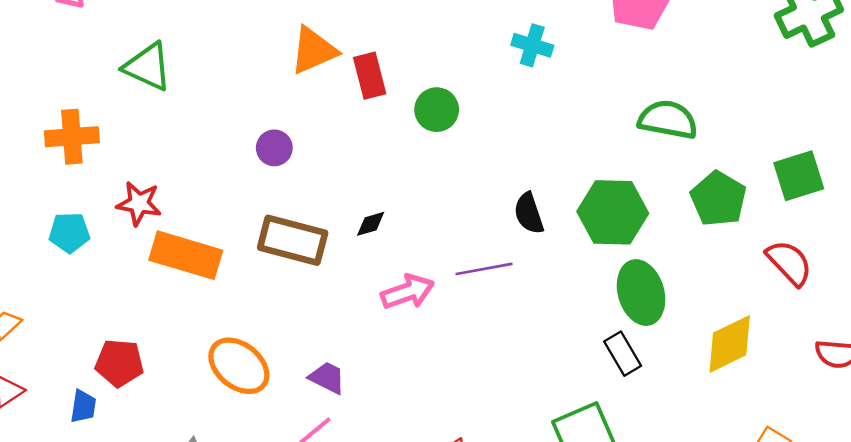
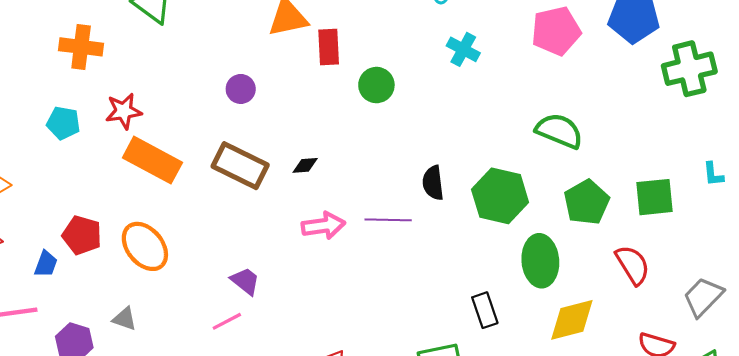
red star: (139, 203) -> (124, 111), turned -30
green ellipse: (641, 293) -> (540, 261), moved
orange ellipse: (239, 366) -> (145, 246), moved

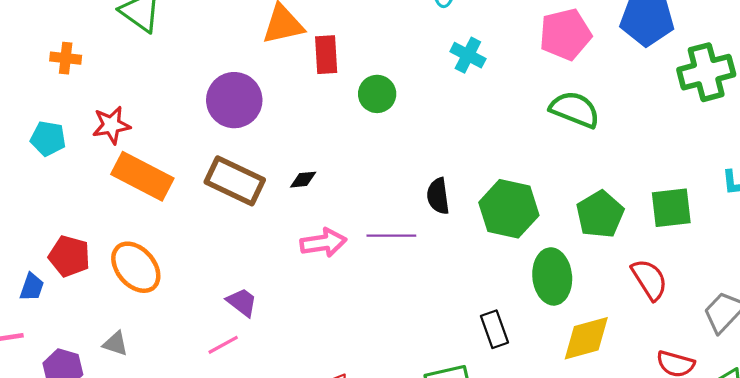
orange cross: (81, 47) -> (66, 58), size x0.7
purple circle: (241, 89) -> (234, 100), size x1.8
green semicircle: (559, 131) -> (575, 109), moved

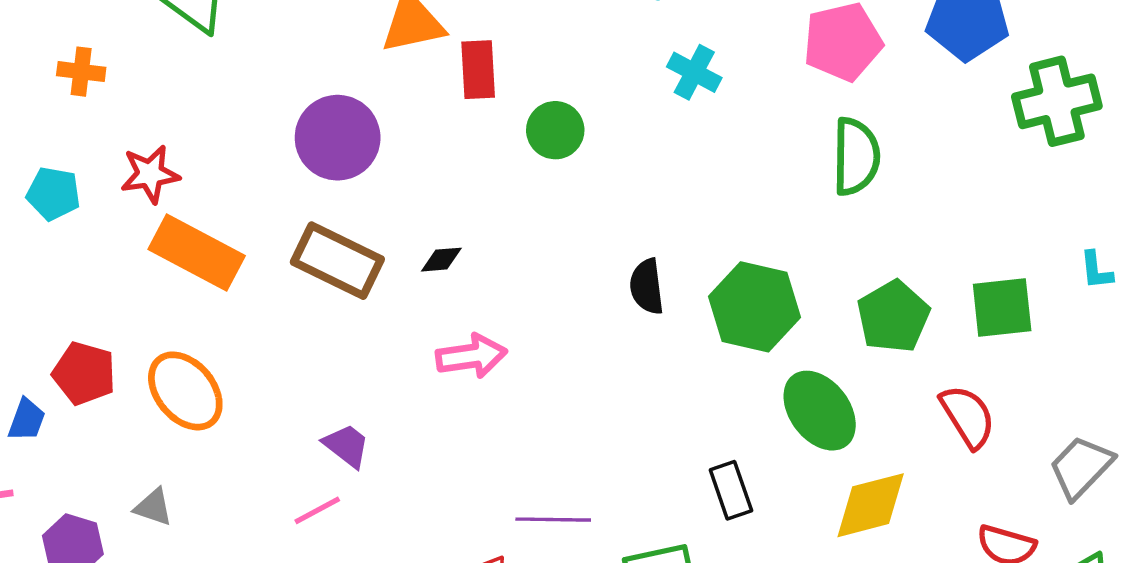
green semicircle: (575, 109) -> (856, 156), turned 69
purple line: (391, 236) -> (553, 520), moved
green ellipse: (552, 276) -> (820, 411), turned -32

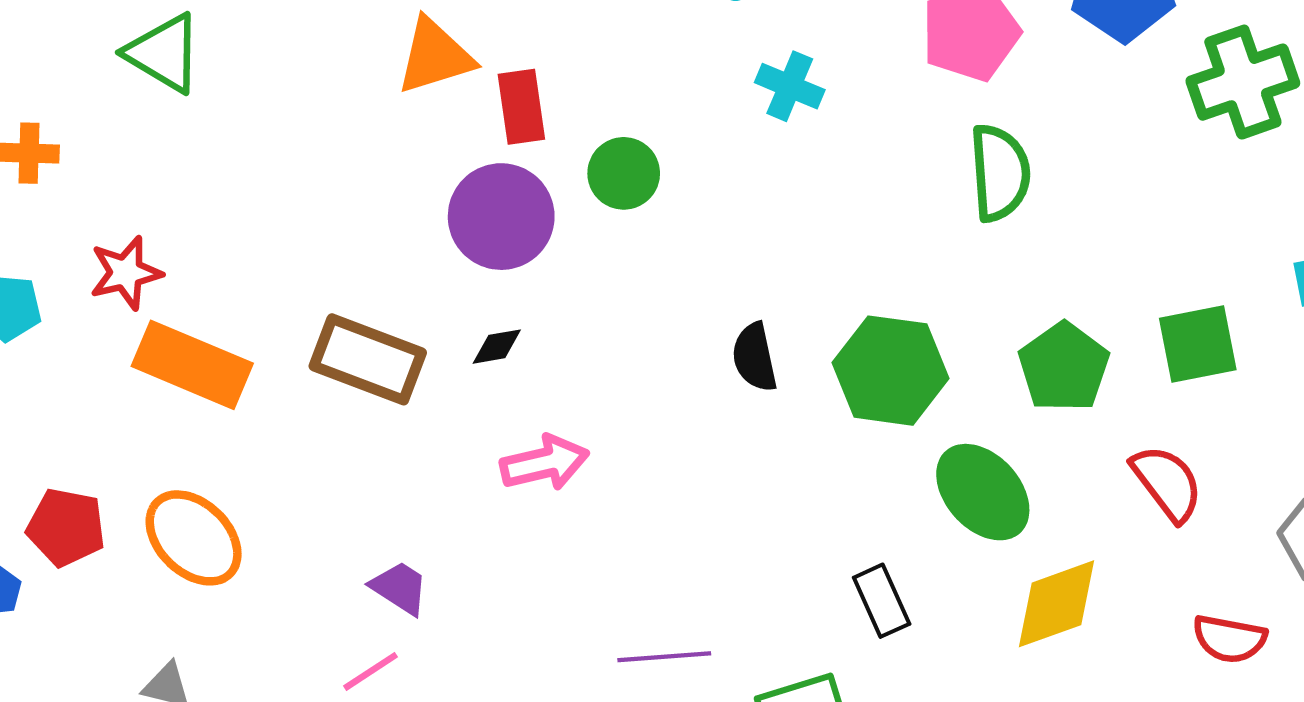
purple circle: (338, 138) -> (501, 217), moved

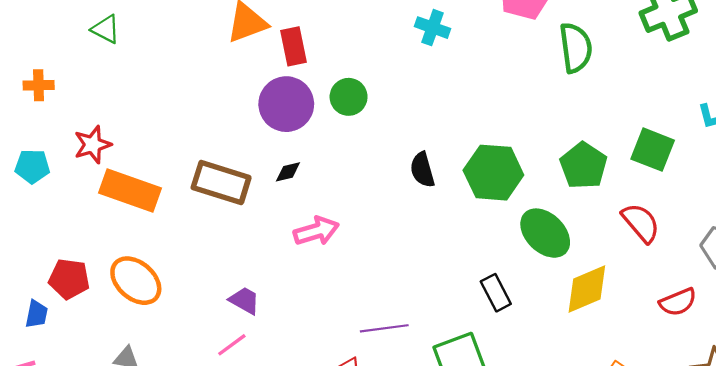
green triangle: (164, 53) -> (106, 29), size x0.7
green circle: (624, 173) -> (349, 97), moved
green semicircle: (1000, 173) -> (576, 48), moved
green square: (1198, 344) -> (653, 150), turned 36
red semicircle: (1229, 639) -> (678, 302), turned -30

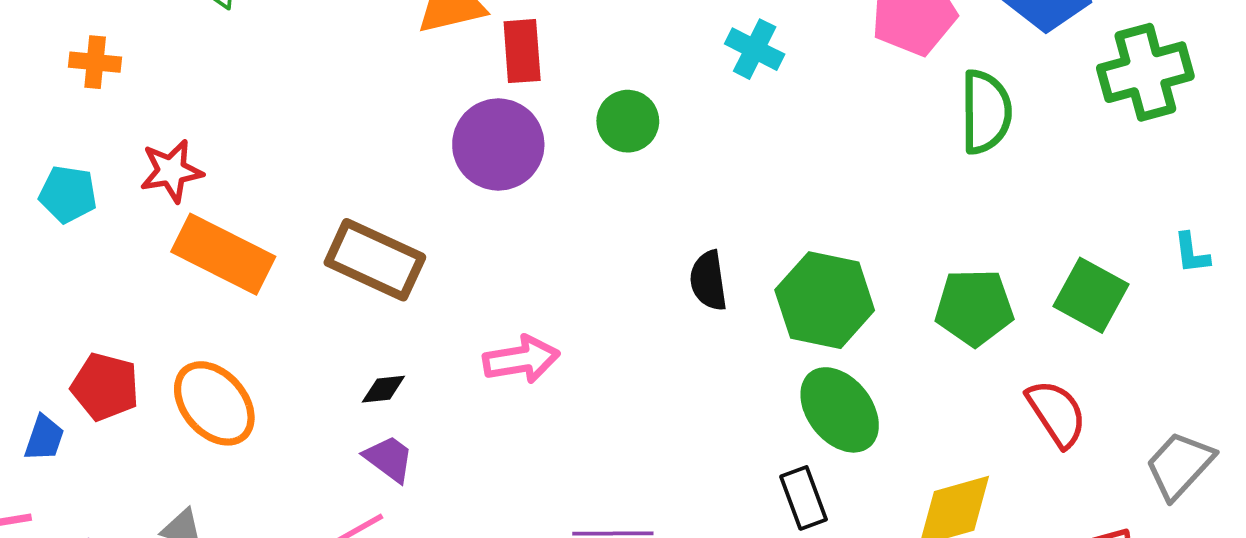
green circle: (349, 97) -> (628, 121), moved
green pentagon: (584, 166) -> (974, 307), turned 30
black diamond: (288, 172) -> (383, 389), moved
green ellipse: (545, 233) -> (840, 410), moved

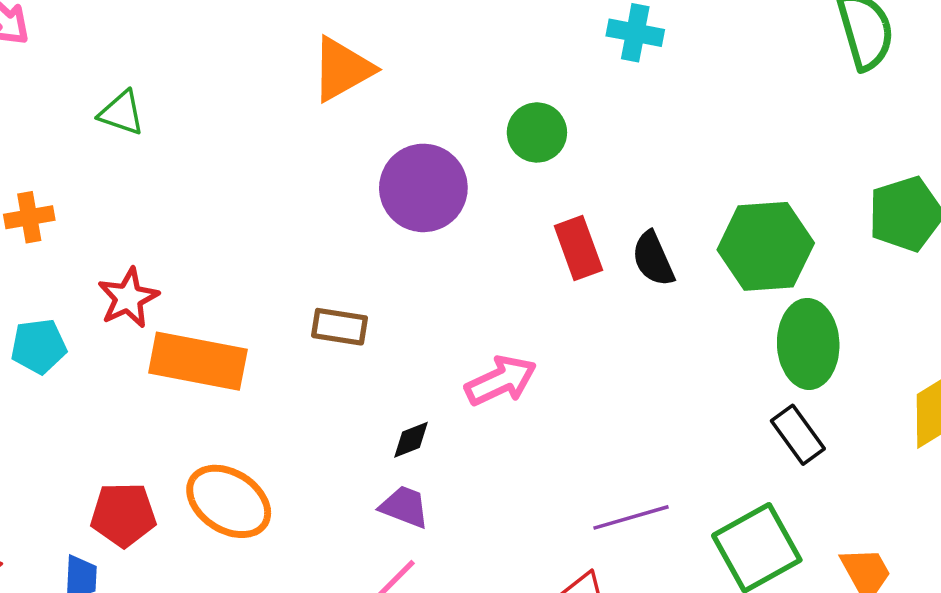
red rectangle: (522, 51) -> (578, 248), moved
brown rectangle: (375, 260) -> (340, 327), size x0.6
black diamond: (383, 389) -> (411, 440), moved
green ellipse: (840, 410) -> (808, 344), turned 52

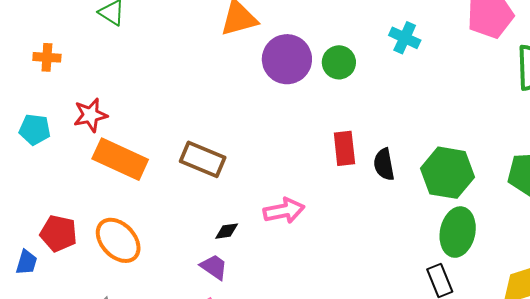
green circle: (537, 132) -> (339, 62), moved
purple circle: (423, 188) -> (287, 59), moved
brown rectangle: (340, 327) -> (203, 159), size x1.4

